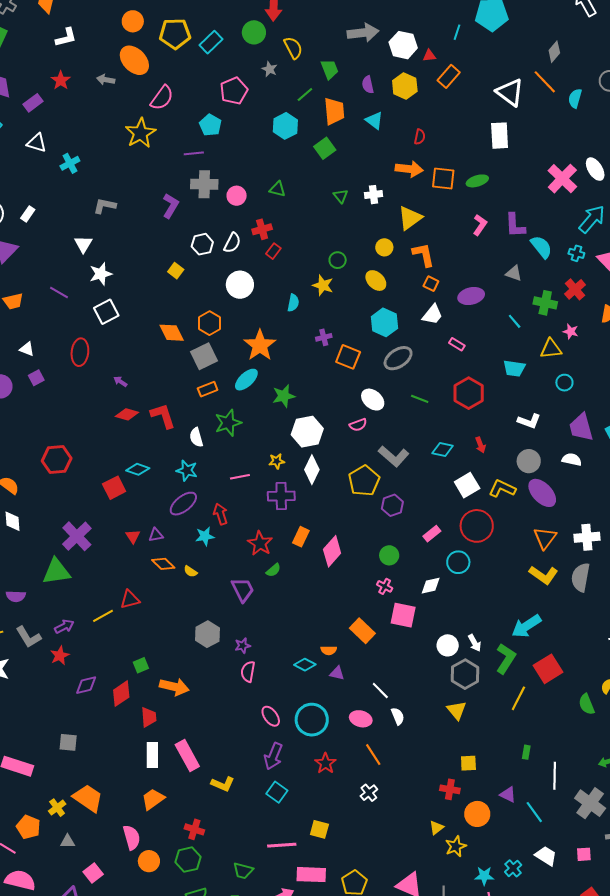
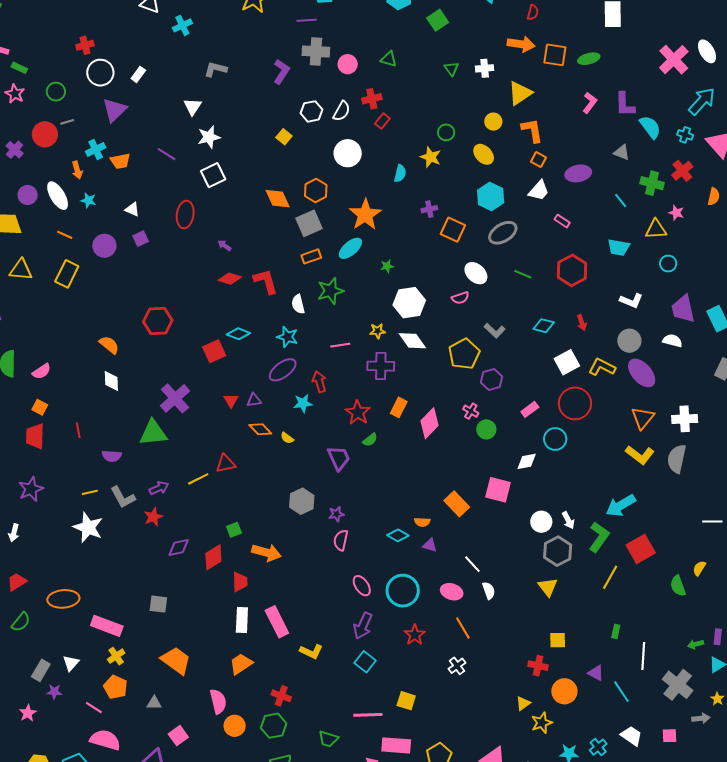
green star: (284, 396) -> (387, 266), size x0.6
gray L-shape: (394, 456) -> (495, 331), size x0.7
white diamond: (312, 470) -> (412, 341), turned -64
pink cross: (385, 586) -> (471, 411), moved
yellow cross: (57, 808) -> (116, 656), moved

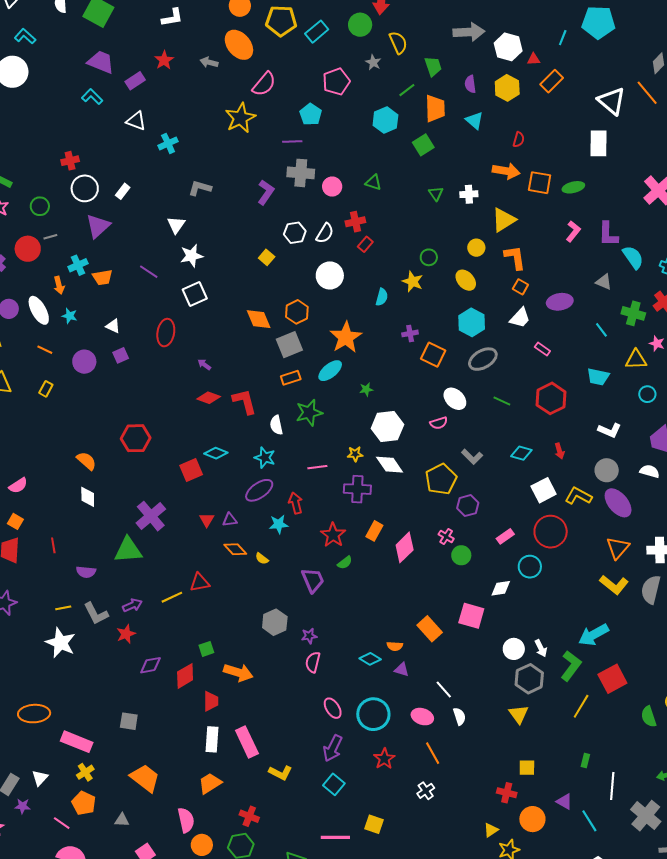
yellow rectangle: (67, 274) -> (46, 389), size x0.6

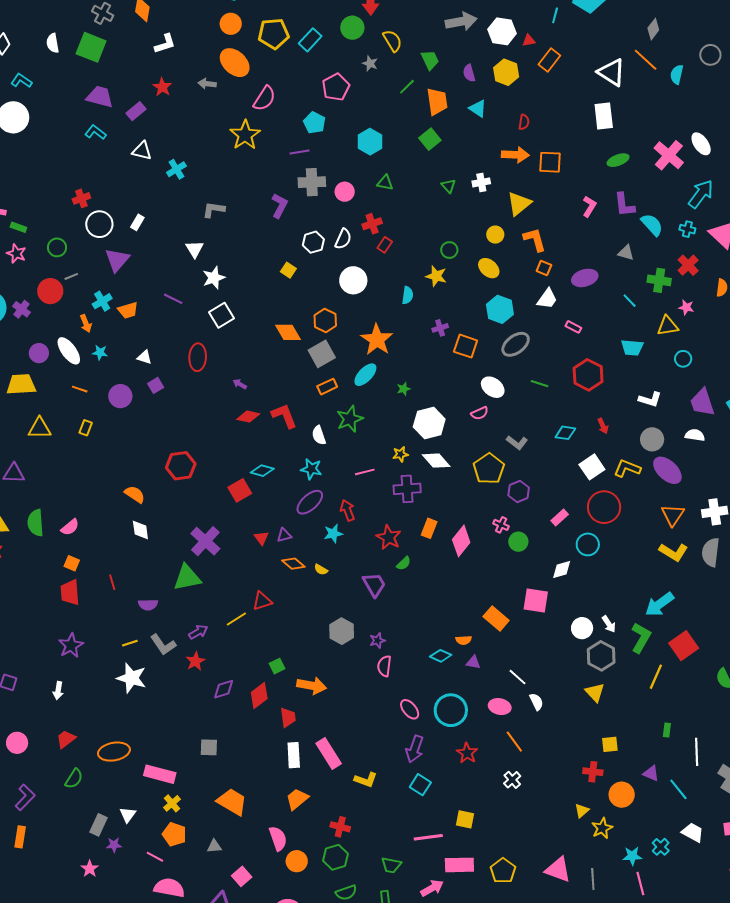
cyan hexagon: (385, 120) -> (370, 142), moved
green ellipse: (573, 187) -> (618, 160), moved

